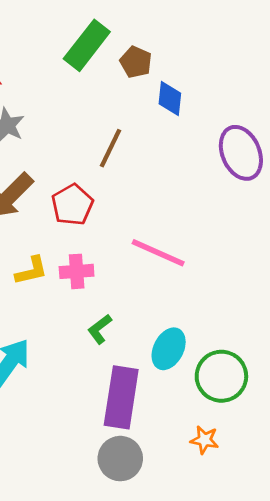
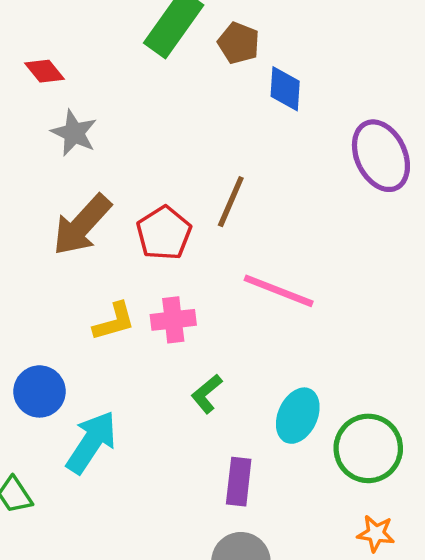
brown line: (110, 148) -> (231, 202), moved
purple rectangle: (121, 397) -> (239, 482), size x0.6
orange star: (204, 440) -> (376, 533), moved

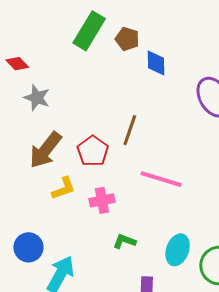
yellow L-shape: (114, 322) -> (64, 188), moved
green L-shape: (207, 394) -> (124, 241), turned 65

